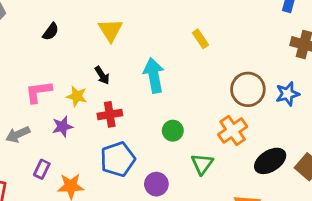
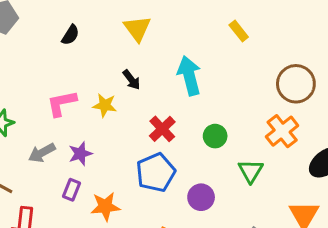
red cross: (110, 114) -> (162, 129), moved, turned -30
purple star: (62, 127) -> (80, 154), moved

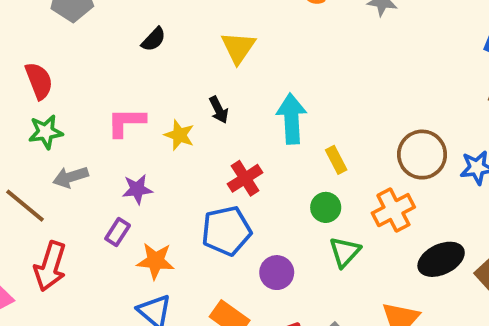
yellow rectangle: (239, 31) -> (336, 160), moved
green circle: (215, 136) -> (326, 207), moved
gray arrow: (42, 153) -> (70, 177), moved

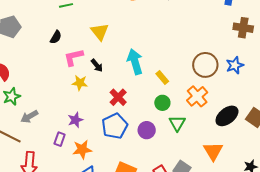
pink L-shape: (126, 122) -> (74, 57), moved
purple star: (137, 189) -> (75, 120), moved
purple circle: (277, 273) -> (147, 130), moved

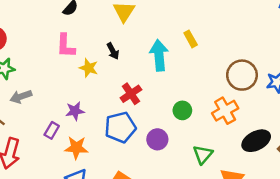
pink L-shape: (74, 57) -> (66, 46), moved, turned -85
yellow rectangle: (162, 77) -> (191, 39), moved
green triangle: (177, 123) -> (203, 154), moved

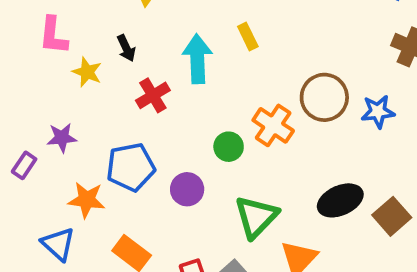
red cross: (131, 94) -> (153, 95), moved
orange cross: (225, 111) -> (273, 125), moved, turned -30
orange star: (76, 148) -> (87, 200), moved
green triangle: (203, 154) -> (256, 217), size x1.4

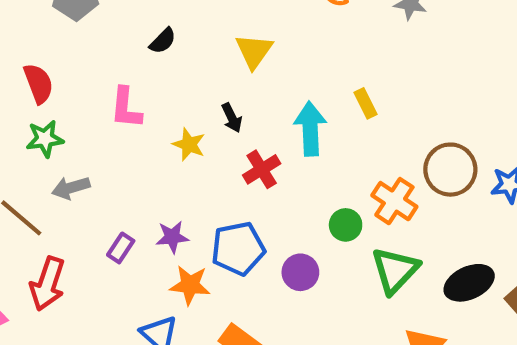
pink L-shape: (53, 35) -> (126, 108), moved
purple star: (62, 138) -> (172, 237), moved
green triangle: (256, 217) -> (395, 270), moved

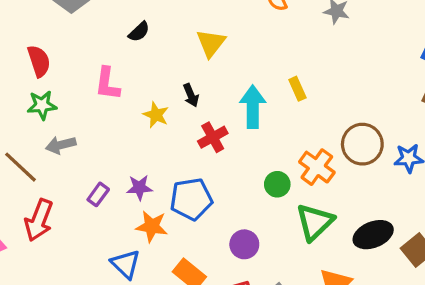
purple circle: (300, 272) -> (244, 244), moved

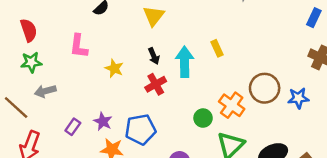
black arrow: (191, 95) -> (154, 56), moved
purple star: (139, 188) -> (103, 121), turned 30

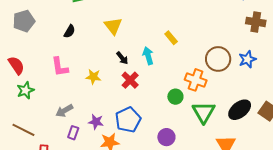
cyan arrow: (185, 62) -> (148, 56), size x0.7
gray arrow: (45, 91) -> (64, 111), moved

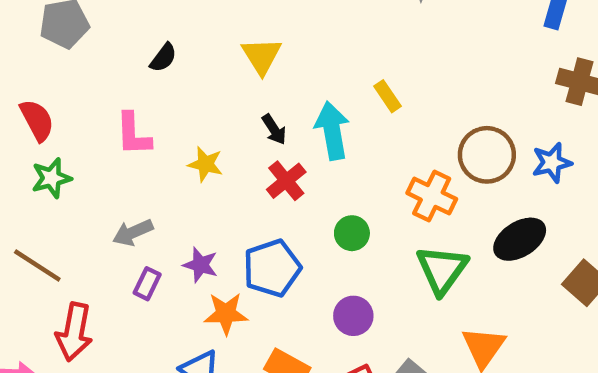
cyan arrow: (148, 56) -> (332, 131), size x1.4
green circle: (175, 97) -> (352, 233), moved
black ellipse: (240, 110) -> (520, 239), moved

